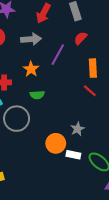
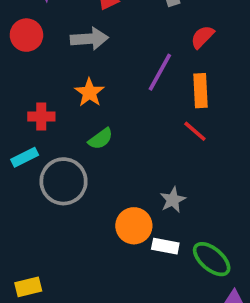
red semicircle: (81, 38) -> (202, 37), moved
purple line: (58, 55) -> (160, 72), moved
green semicircle: (37, 95) -> (101, 139), turned -32

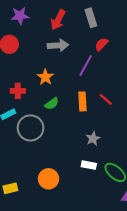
red semicircle: (202, 37) -> (101, 44), moved
gray arrow: (89, 39) -> (58, 45), moved
orange rectangle: (201, 91) -> (82, 101), moved
orange circle: (134, 226) -> (49, 179), moved

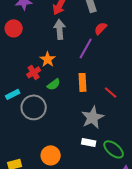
gray arrow: (58, 45) -> (60, 29), turned -90
red cross: (18, 91) -> (34, 72), moved, turned -32
red line: (106, 99) -> (111, 92), moved
gray star: (93, 139) -> (93, 117), size x1.6

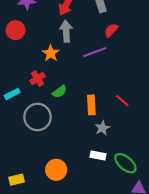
purple line: (86, 48) -> (95, 52), turned 40
orange star: (48, 59) -> (51, 53), moved
orange rectangle: (83, 82) -> (91, 105), moved
cyan rectangle: (13, 94) -> (12, 94), moved
gray star: (93, 117) -> (102, 128), size x0.6

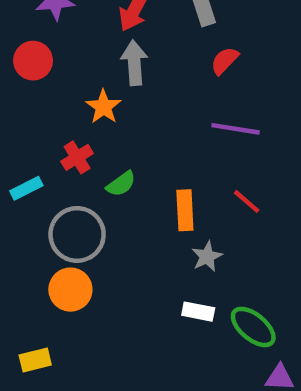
purple line: (95, 52) -> (236, 129), moved, turned 30
orange circle: (56, 170) -> (70, 290), moved

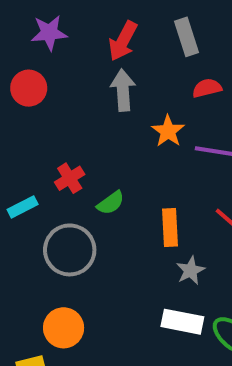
red semicircle: (225, 61) -> (207, 88), turned 32
orange star: (103, 107) -> (168, 131), moved
orange circle: (70, 290) -> (64, 328), moved
white rectangle: (198, 312) -> (182, 322), size x1.4

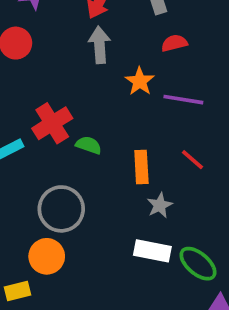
red cross: (70, 178) -> (52, 123), size x1.5
green semicircle: (111, 203) -> (89, 145), turned -125
gray circle: (70, 250) -> (61, 209), moved

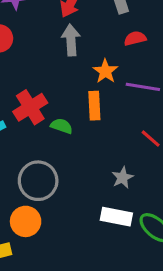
orange rectangle: (141, 167) -> (94, 106), moved

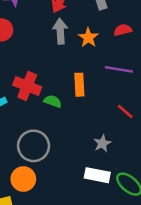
red semicircle: (135, 38) -> (123, 30), moved
orange star: (105, 71) -> (88, 38), moved
red cross: (30, 107) -> (27, 86), turned -36

